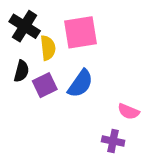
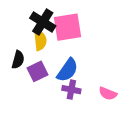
black cross: (25, 26) -> (43, 22), moved
purple cross: (113, 141) -> (71, 90), moved

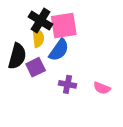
black semicircle: (18, 60) -> (17, 56), size x1.5
blue semicircle: (67, 70) -> (59, 50), moved

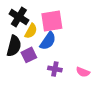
black cross: (41, 21) -> (19, 17), moved
yellow semicircle: (38, 38) -> (31, 31), turned 35

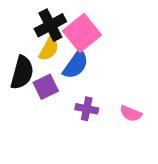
black cross: (19, 17) -> (50, 25), moved, turned 30
pink square: (52, 21) -> (82, 33), turned -30

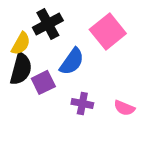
pink square: (82, 33) -> (108, 31), moved
yellow semicircle: (49, 49) -> (21, 43), moved

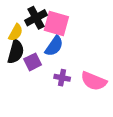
pink square: (108, 31) -> (56, 23), moved, turned -35
pink semicircle: (124, 108) -> (94, 81), size x1.6

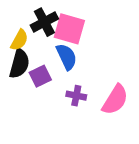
blue semicircle: (54, 46) -> (67, 57), turned -60
pink semicircle: (94, 81) -> (115, 100), turned -80

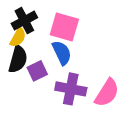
black cross: (44, 22) -> (24, 21), moved
purple cross: (76, 96) -> (71, 89), size x1.6

